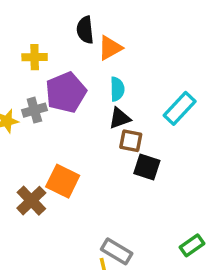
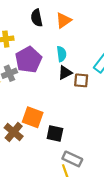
orange triangle: (110, 48) -> (64, 20), moved
brown square: (131, 141) -> (81, 80), moved
black square: (147, 167) -> (55, 133), moved

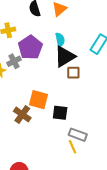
black triangle: (65, 73) -> (65, 57), size x1.6
brown square: (81, 80) -> (73, 73), moved

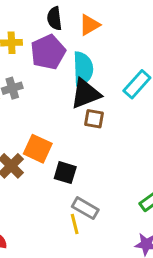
cyan semicircle: (60, 40) -> (83, 69), size x1.6
purple pentagon: (30, 47) -> (48, 52), moved

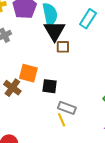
black triangle: (86, 94) -> (54, 31), turned -30

